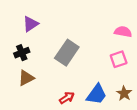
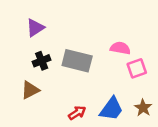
pink semicircle: (123, 32) -> (120, 48), moved
black cross: (22, 53) -> (42, 61), moved
gray rectangle: (67, 53) -> (77, 61), turned 70

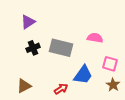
pink square: (137, 68) -> (110, 64), moved, turned 35
brown triangle: (30, 90) -> (24, 86), moved
blue trapezoid: (111, 109) -> (83, 75), moved

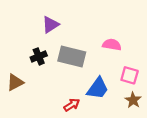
purple triangle: (28, 22) -> (50, 25), moved
brown triangle: (24, 86) -> (15, 82), moved

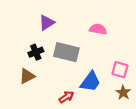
pink semicircle: (112, 45) -> (98, 29), moved
brown triangle: (15, 82) -> (27, 76), moved

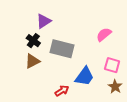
pink semicircle: (98, 29) -> (104, 34), moved, turned -49
black cross: (36, 52) -> (33, 41), moved, turned -32
brown triangle: (27, 76) -> (32, 61), moved

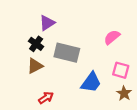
red arrow: (62, 91) -> (46, 98), moved

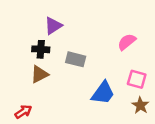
black cross: (36, 44) -> (41, 49), turned -32
gray rectangle: (67, 53) -> (76, 59), size x0.7
red arrow: (46, 98) -> (23, 112), moved

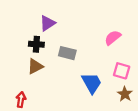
blue trapezoid: (103, 93) -> (92, 83), turned -65
red arrow: (23, 112) -> (21, 100), turned -48

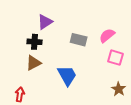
gray rectangle: (67, 53) -> (79, 40), moved
pink square: (122, 71) -> (115, 58), moved
blue trapezoid: (92, 83) -> (67, 75), moved

